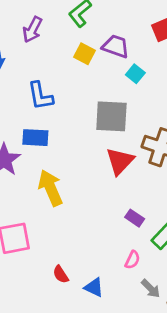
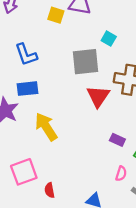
cyan square: (135, 74) -> (109, 39), moved
red semicircle: (61, 274) -> (50, 190), moved, turned 32

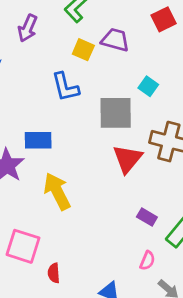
blue L-shape: (26, 55) -> (65, 87), moved
pink square: (24, 172) -> (23, 246), turned 32

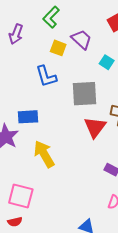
purple trapezoid: (115, 40) -> (81, 39), turned 30
cyan square: (148, 86) -> (107, 62), moved
red semicircle: (54, 273) -> (15, 222), moved, turned -96

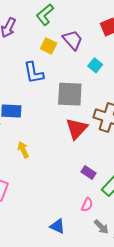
yellow arrow: (44, 154) -> (23, 150), size x0.6

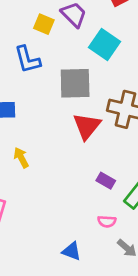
cyan square: (95, 65) -> (105, 44), size x1.6
pink semicircle: (87, 205) -> (107, 221), turned 72

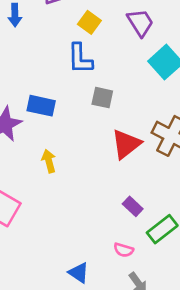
yellow square: (44, 24) -> (89, 22), moved
gray square: (75, 83) -> (102, 98), moved, size x0.6

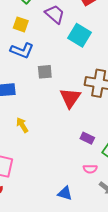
blue L-shape: (80, 59) -> (22, 50), turned -50

